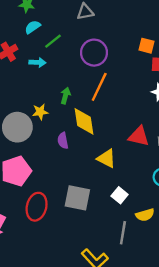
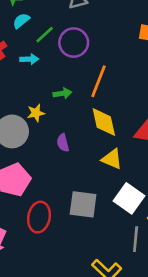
purple circle: (94, 53) -> (74, 43), moved
green arrow: (65, 96) -> (62, 93), turned 70
yellow diamond: (84, 121) -> (104, 122), moved
white square: (120, 195) -> (129, 198), size x1.6

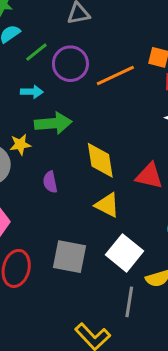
cyan arrow: (29, 59) -> (32, 92), moved
orange line: (99, 81) -> (115, 75), moved, turned 40
green arrow: (62, 93) -> (53, 123), size x1.6

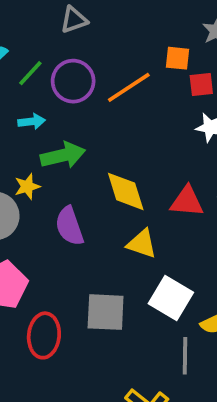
purple semicircle: (50, 182) -> (69, 226), size x1.5

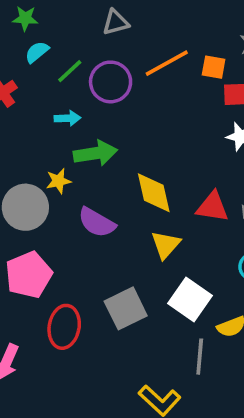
orange line: (129, 87) -> (167, 63), moved
purple semicircle: (69, 226) -> (97, 222), turned -45
yellow triangle: (142, 244) -> (166, 245), turned 48
gray square: (106, 312) -> (126, 308), turned -33

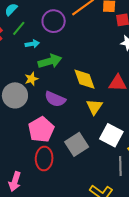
green line: (70, 71) -> (19, 28), moved
pink pentagon: (29, 275) -> (41, 130), moved

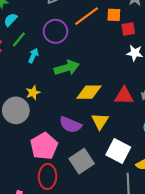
cyan arrow: (32, 44) -> (33, 56), turned -56
green arrow: (50, 61) -> (67, 68), moved
yellow diamond: (84, 79) -> (89, 92), turned -70
purple semicircle: (55, 99) -> (70, 125), moved

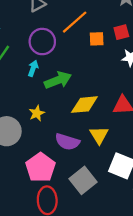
orange square: (114, 15) -> (97, 39), moved
cyan arrow: (33, 56) -> (33, 68), moved
yellow star: (33, 93) -> (37, 113), moved

